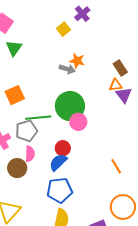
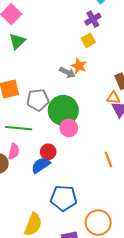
yellow square: (63, 29) -> (88, 40), moved
green line: (38, 118) -> (19, 128), moved
gray pentagon: (26, 131) -> (38, 100), moved
orange line: (116, 166) -> (108, 160), moved
blue pentagon: (60, 190) -> (64, 198), moved

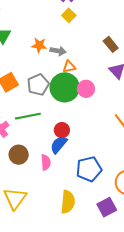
orange star: (79, 66) -> (39, 45), moved
orange triangle: (113, 98) -> (69, 67), moved
pink circle: (69, 128) -> (86, 89), moved
pink semicircle: (14, 151) -> (46, 162), moved

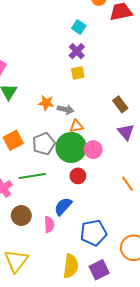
yellow square: (69, 15) -> (78, 73), turned 32
red circle: (62, 130) -> (78, 176), moved
purple square: (107, 207) -> (99, 270), moved

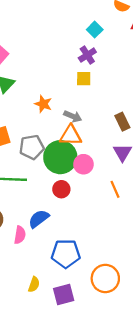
gray arrow: (66, 109) -> (73, 116), moved
orange triangle: (76, 126) -> (71, 135), size x1.5
orange line: (128, 184) -> (115, 189), moved
yellow semicircle: (71, 266) -> (34, 284), size x0.6

